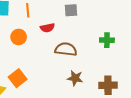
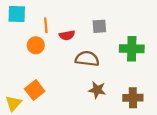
orange line: (28, 10) -> (46, 25), moved
gray square: (71, 10) -> (99, 26), moved
green cross: (107, 40) -> (132, 49), size x1.5

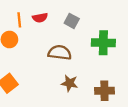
gray square: (99, 26) -> (72, 21), turned 32
red semicircle: (67, 35) -> (40, 18), moved

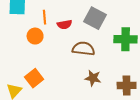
red semicircle: (40, 18) -> (65, 24), moved
gray square: (72, 21) -> (95, 18), size x1.5

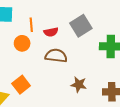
gray square: (95, 18) -> (81, 26), turned 30
brown semicircle: (83, 49) -> (56, 56), moved

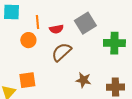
brown semicircle: (56, 56) -> (61, 52), turned -50
orange square: (21, 85) -> (27, 80), turned 30

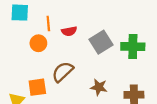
gray square: (85, 23) -> (101, 42), moved
brown semicircle: (61, 52) -> (63, 72), moved

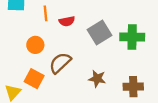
orange circle: (38, 43) -> (35, 45), moved
orange square: (37, 87) -> (34, 79), turned 36

